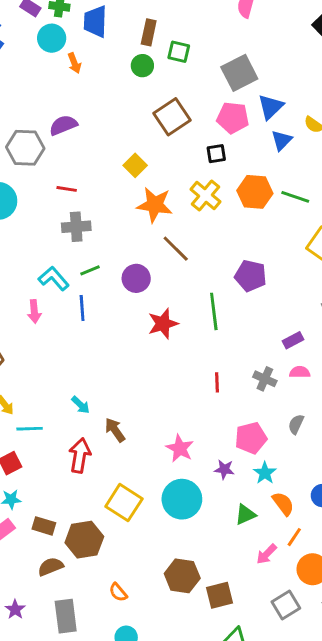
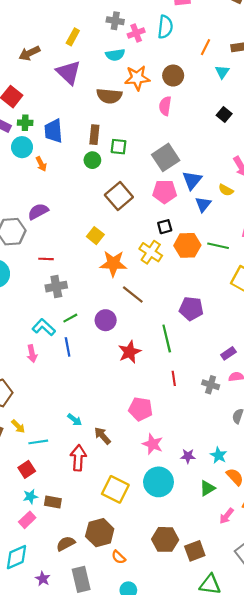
black square: (216, 154) -> (165, 227), moved
red line: (217, 382) -> (174, 378), moved
pink pentagon: (251, 438) -> (141, 409), moved, turned 30
brown rectangle: (44, 526) -> (53, 502), moved
brown hexagon: (84, 540) -> (100, 533), moved

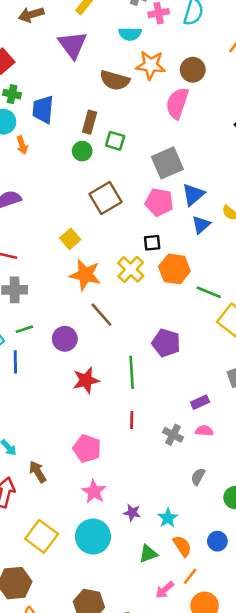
pink semicircle: (165, 106) -> (177, 103), size x1.4
green line: (218, 246) -> (209, 292), moved

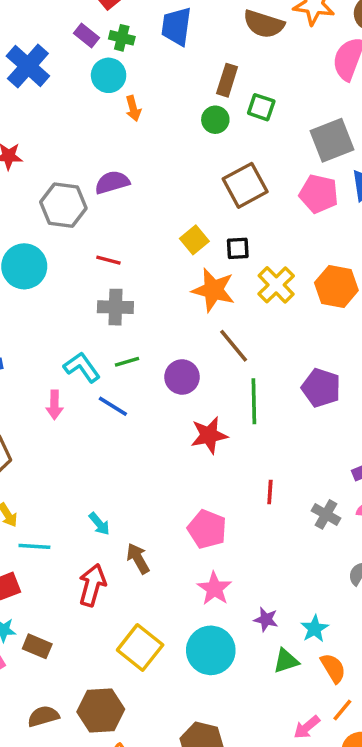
blue trapezoid: (43, 109) -> (176, 26), moved
black square: (152, 243) -> (238, 248), moved
blue line: (15, 362) -> (113, 406), turned -60
green line: (132, 372) -> (254, 401), moved
green triangle: (148, 554) -> (286, 661), moved

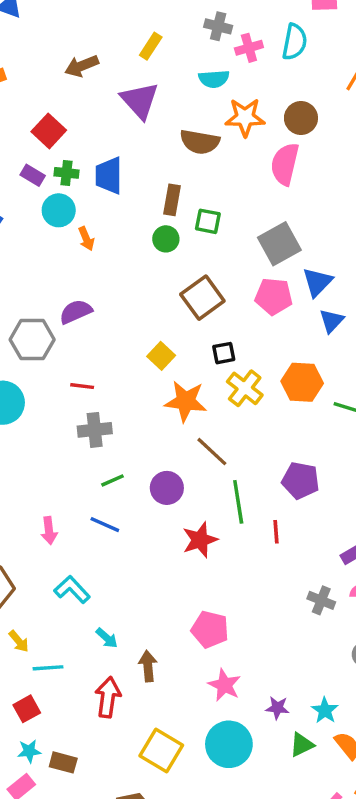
blue trapezoid: (176, 26) -> (109, 176), moved
black square: (238, 248) -> (224, 353), moved
cyan L-shape: (82, 367) -> (72, 589), moved
red line: (270, 492) -> (276, 532), moved
brown arrow: (138, 558) -> (148, 666), turned 32

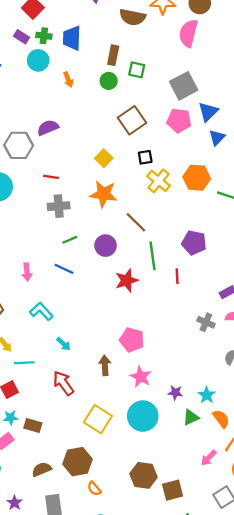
orange arrow: (86, 239) -> (68, 80), moved
orange star: (186, 401) -> (104, 194), moved
brown arrow: (148, 666) -> (105, 365), moved
red arrow: (108, 697) -> (63, 383), turned -45

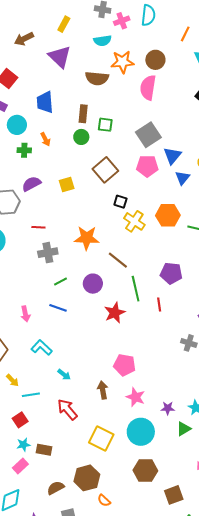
green cross: (44, 36) -> (24, 150), moved
black square: (145, 157) -> (120, 202), turned 32
yellow square: (104, 158) -> (67, 185), moved, turned 35
brown hexagon: (144, 475) -> (145, 470), moved

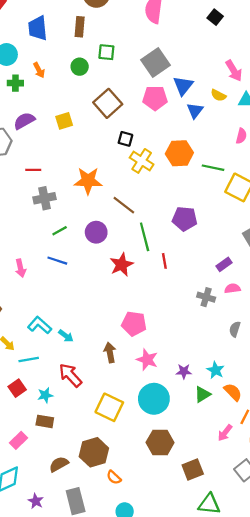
brown rectangle: (83, 114) -> (80, 27), moved
red line: (159, 305) -> (164, 261), moved
cyan L-shape: (42, 348) -> (40, 325), moved
cyan star: (23, 445) -> (45, 395), moved

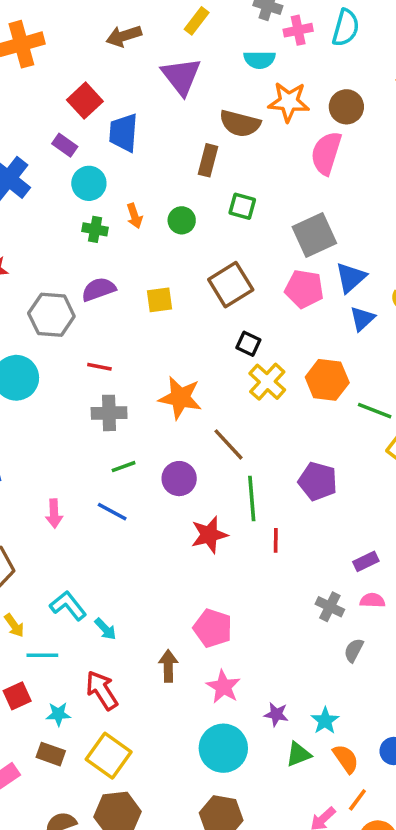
blue trapezoid: (38, 28) -> (123, 133), moved
green circle: (80, 67) -> (182, 220), moved
gray semicircle: (235, 329) -> (354, 650), moved
yellow square: (109, 407) -> (109, 756), moved

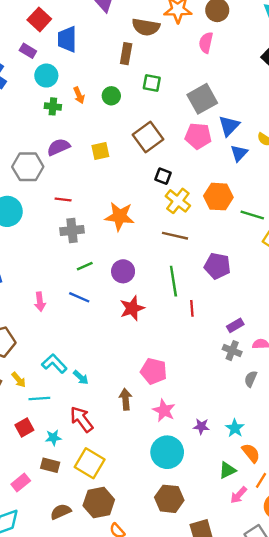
pink semicircle: (326, 153) -> (206, 43), size x0.7
brown line: (229, 444) -> (175, 236), moved, turned -30
red star: (209, 535) -> (132, 308), moved
purple rectangle: (366, 561) -> (235, 325), moved
green triangle: (299, 754) -> (227, 470), moved

